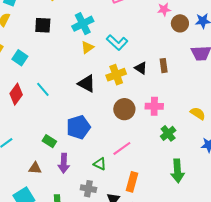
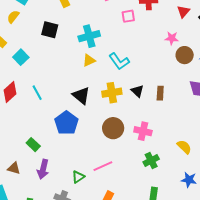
blue pentagon: (78, 127) -> (66, 123), moved, turned -30
green triangle: (100, 164) -> (78, 177), turned 48

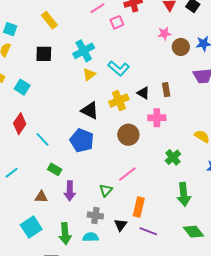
cyan line: (37, 93) -> (42, 139), moved
pink cross: (143, 131) -> (157, 118), moved

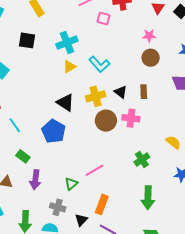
pink square: (117, 22) -> (104, 18), turned 32
brown circle: (181, 47) -> (151, 58), moved
brown circle: (128, 135) -> (106, 121), moved

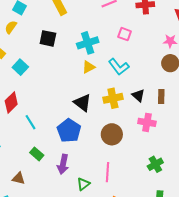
pink square: (104, 18) -> (125, 34), moved
brown circle: (106, 121) -> (112, 134), moved
pink line: (95, 170) -> (107, 172), turned -60
purple arrow: (35, 180) -> (63, 164), moved

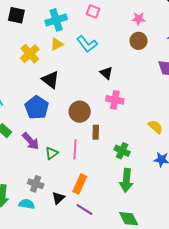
brown rectangle: (161, 97) -> (96, 132), moved
yellow cross: (113, 98) -> (30, 54), moved, turned -30
purple arrow: (63, 164) -> (31, 141), turned -54
green cross: (155, 164) -> (122, 151), moved, turned -35
green triangle: (83, 184) -> (52, 153), moved

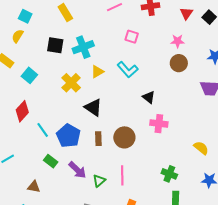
cyan cross: (56, 20) -> (83, 47), moved
blue pentagon: (37, 108) -> (68, 136), moved
brown rectangle: (96, 132) -> (98, 139), moved

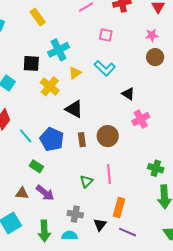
black square: (55, 45) -> (31, 63), moved
pink cross: (159, 124) -> (141, 119), turned -30
purple arrow: (77, 170) -> (45, 193), moved

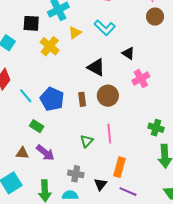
black triangle: (74, 109) -> (96, 67), moved

